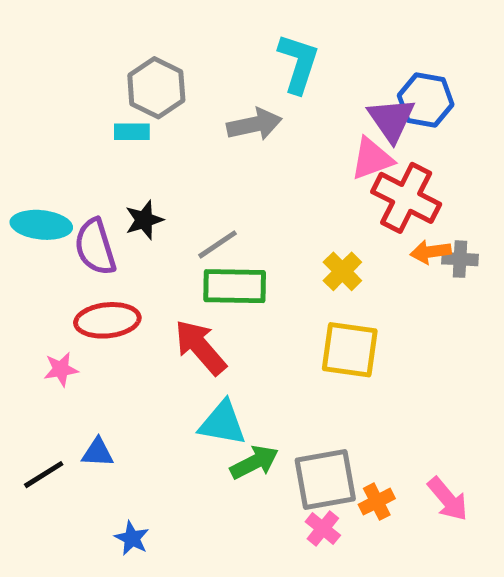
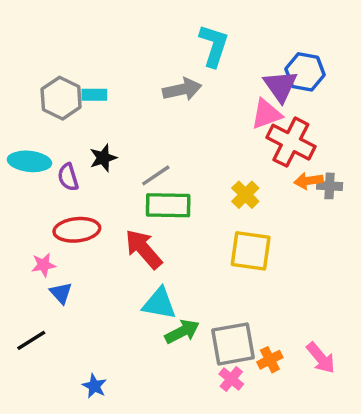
gray hexagon: (156, 88) -> (61, 98), moved
purple semicircle: (95, 247) -> (68, 177), size x0.7
blue triangle: (98, 453) -> (61, 293), moved, turned 45

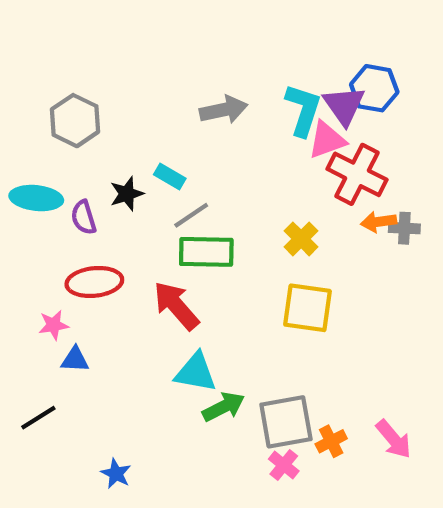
cyan L-shape: (214, 46) -> (303, 110), moved
cyan rectangle: (94, 95) -> (170, 177), moved, turned 30
blue triangle: (61, 293) -> (75, 359), turned -45

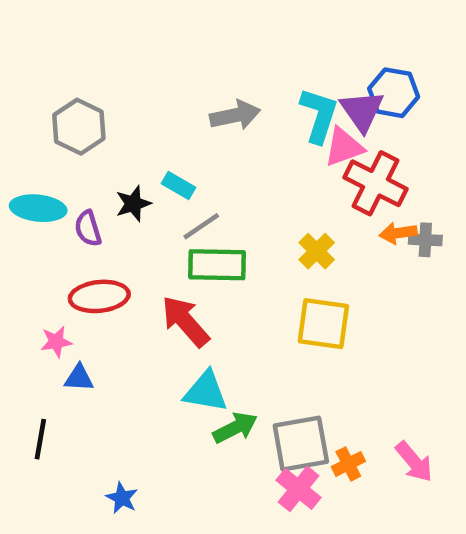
black line: (38, 418) -> (40, 439), turned -48
pink cross: (284, 465) -> (299, 489), size x1.4

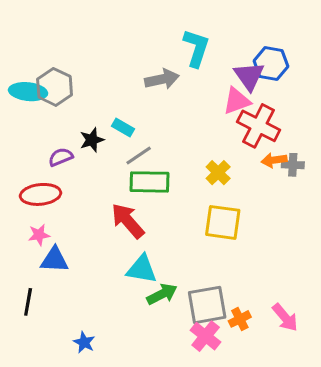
cyan L-shape: (319, 115) -> (196, 48), moved
cyan ellipse: (38, 208) -> (28, 92), moved
purple semicircle: (88, 229) -> (61, 157), turned 85
red ellipse: (99, 296) -> (40, 194), moved
blue triangle: (79, 378) -> (55, 260), size x1.4

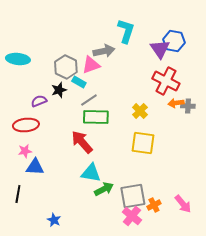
gray hexagon: (55, 87) -> (66, 67), moved
pink triangle: (237, 101) -> (91, 65), moved

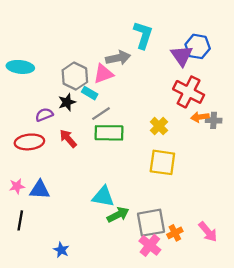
red arrow: (82, 142) -> (68, 139), moved, size x0.7
pink star: (25, 151) -> (17, 186), moved

